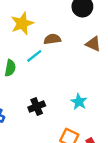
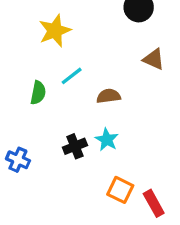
brown semicircle: (52, 39) -> (108, 96), moved
cyan star: (79, 102) -> (107, 140), moved

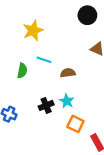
cyan line: (72, 76) -> (44, 60), turned 56
orange square: (120, 190) -> (75, 124), moved

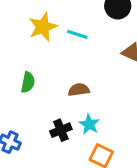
cyan line: (44, 60) -> (77, 34), moved
brown semicircle: (68, 73) -> (79, 90), moved

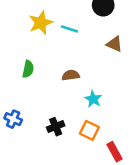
cyan star: (89, 124) -> (93, 99), moved
black cross: (61, 130) -> (56, 127), moved

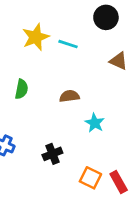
orange square: (89, 130) -> (90, 178), moved

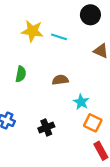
yellow star: (36, 37) -> (32, 31), turned 30
orange square: (90, 178) -> (93, 123), moved

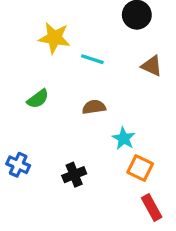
cyan line: (59, 37) -> (92, 59), moved
green semicircle: (21, 74) -> (38, 99), turned 42

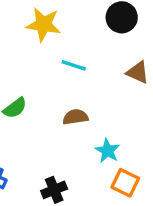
yellow star: (54, 38) -> (43, 24), moved

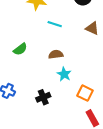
cyan star: (107, 151) -> (64, 74), moved

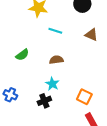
cyan star: (64, 74) -> (52, 84), moved

